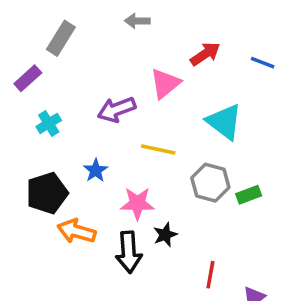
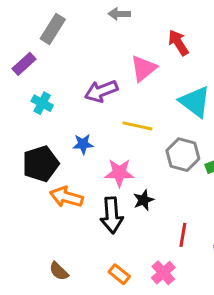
red arrow: (205, 54) -> (178, 43), turned -88
cyan cross: (49, 123) -> (42, 103), turned -30
blue star: (96, 170) -> (83, 144), turned 30

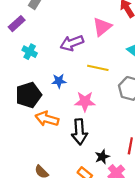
black star: (144, 200) -> (102, 157), moved

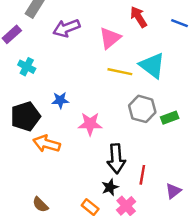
purple arrow: (72, 43) -> (66, 28), moved
yellow line: (98, 68) -> (120, 72), moved
black arrow: (79, 132) -> (116, 159), moved

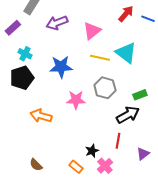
red arrow: (139, 17) -> (126, 14), moved, turned 72
blue star: (60, 100) -> (61, 67), moved, size x1.6
gray hexagon: (142, 109) -> (105, 88), moved
black pentagon: (25, 116) -> (22, 78), moved
black arrow: (116, 159) -> (128, 115), moved, turned -115

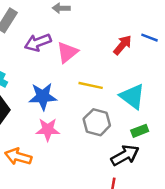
red arrow: (126, 14) -> (123, 45), moved
pink triangle: (92, 31) -> (67, 52), moved
cyan triangle: (126, 53) -> (132, 96), moved
pink star: (76, 100) -> (48, 130), moved

